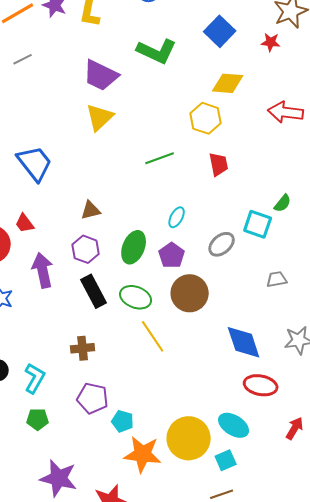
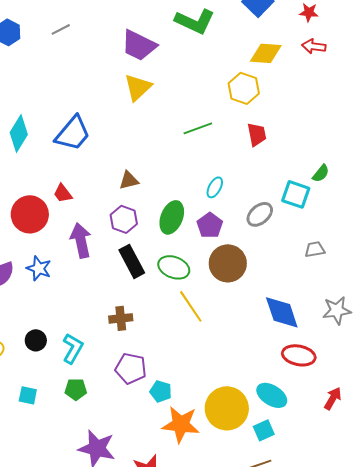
red arrow: (286, 112) -> (314, 46), moved, size x0.7
blue trapezoid: (35, 163) -> (73, 133), turned 78

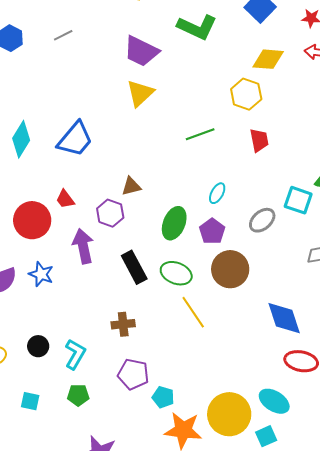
purple hexagon: (124, 219) -> (110, 213), moved

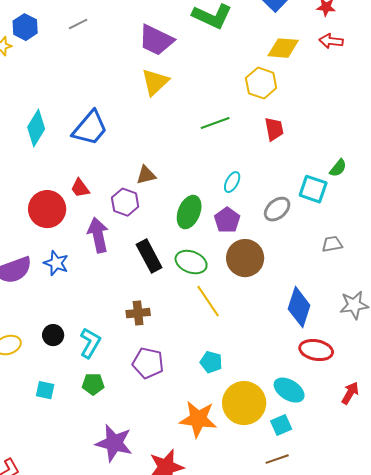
blue diamond: (284, 318) -> (299, 307), turned 36
cyan pentagon: (163, 397) -> (211, 362), moved

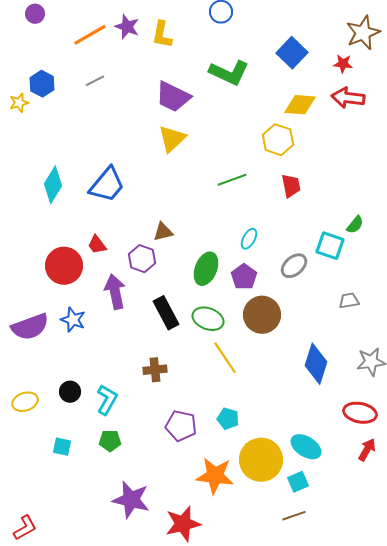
red arrow: (331, 41) -> (348, 98), size x1.4
red ellipse: (316, 350) -> (360, 413), moved
purple pentagon: (148, 363) -> (181, 426), moved

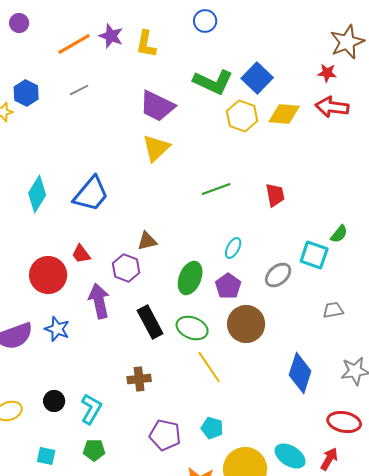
blue square: (292, 53) -> (257, 78), moved
yellow hexagon: (278, 140) -> (242, 116), moved
red arrow: (367, 450) -> (329, 459), moved

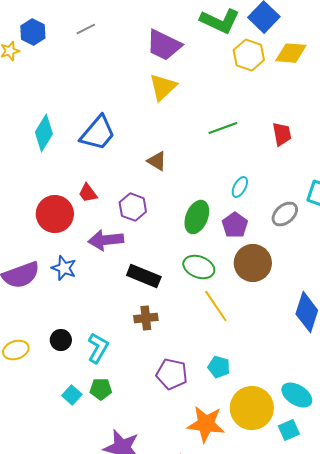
brown triangle: (147, 241) -> (157, 161), moved, turned 45
purple arrow: (99, 301) -> (106, 240), turned -84
black rectangle: (150, 322) -> (144, 276), moved, turned -40
cyan square: (46, 456) -> (72, 395), moved, turned 30

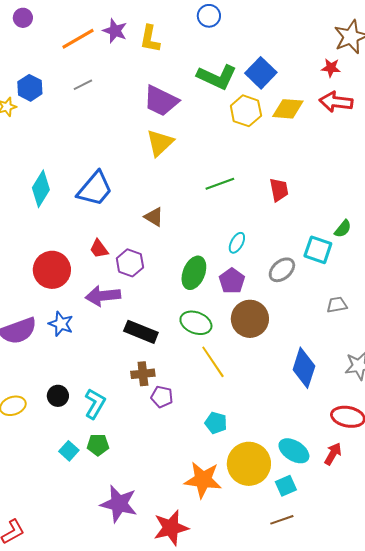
red trapezoid: (88, 193) -> (99, 249), moved
purple pentagon: (172, 374) -> (162, 397), moved, size x0.7

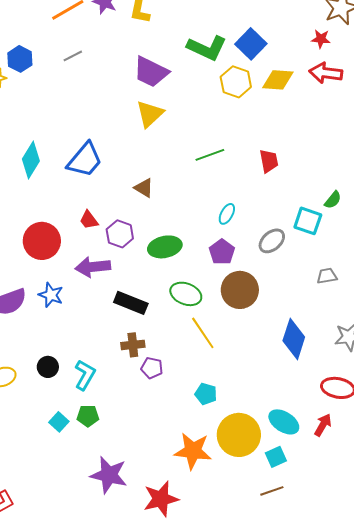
green ellipse: (194, 273) -> (165, 247), moved, turned 56

